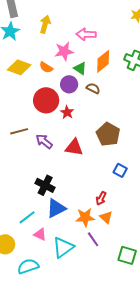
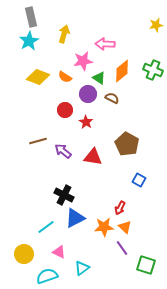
red circle: (46, 100) -> (65, 110), size x0.6
pink triangle: (40, 234) -> (59, 252), moved
purple line: (93, 239) -> (122, 248), moved
cyan triangle: (63, 247) -> (82, 268), moved, size x0.7

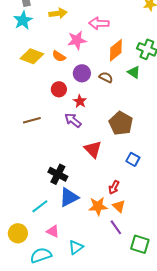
yellow arrow: (64, 34) -> (58, 13), turned 66
green triangle: (99, 78) -> (134, 72), moved
purple arrow: (63, 151) -> (73, 120), moved
red triangle: (93, 157) -> (93, 149), moved, turned 36

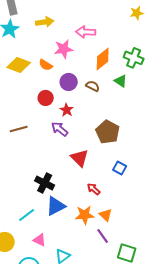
red arrow: (114, 187) -> (94, 189), moved, turned 104

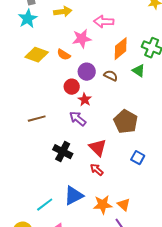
red circle: (46, 98) -> (72, 87), moved
black cross: (45, 183) -> (63, 152), moved
red arrow: (94, 189) -> (97, 170), moved

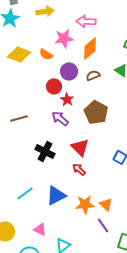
orange diamond: (121, 49) -> (90, 48), moved
brown semicircle: (111, 76) -> (93, 75), turned -48
brown pentagon: (126, 122) -> (96, 112), moved
cyan line: (45, 205) -> (25, 193), moved

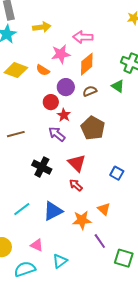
orange triangle: (106, 204) -> (104, 209), moved

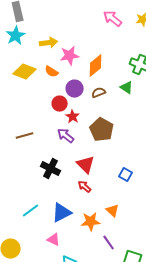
yellow arrow: (42, 27) -> (49, 43), moved
pink arrow: (83, 37) -> (113, 19), moved, turned 36
pink triangle: (37, 245) -> (54, 240), moved

